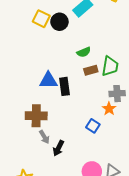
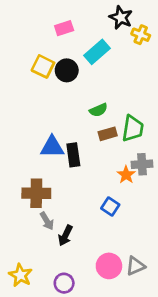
orange star: (109, 109) -> (126, 175), moved

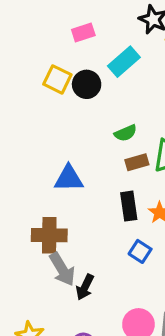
black rectangle: (73, 155) -> (129, 206), moved
gray arrow: (47, 221) -> (62, 269), size x1.5

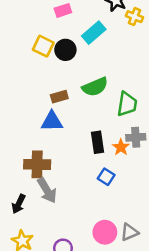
green semicircle: (125, 133) -> (95, 87), size x1.5
brown rectangle: (137, 162) -> (59, 97), moved
black arrow: (85, 287) -> (19, 204), moved

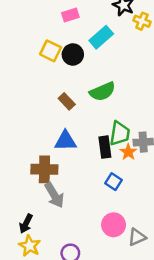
brown rectangle: (59, 97) -> (67, 101), turned 63
green trapezoid: (127, 104) -> (120, 133), moved
blue triangle: (52, 121) -> (65, 141), moved
black arrow: (19, 204) -> (26, 224), moved
pink circle: (105, 232) -> (114, 225), moved

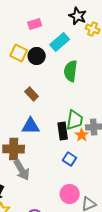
green semicircle: (102, 92) -> (71, 71), moved, turned 120

